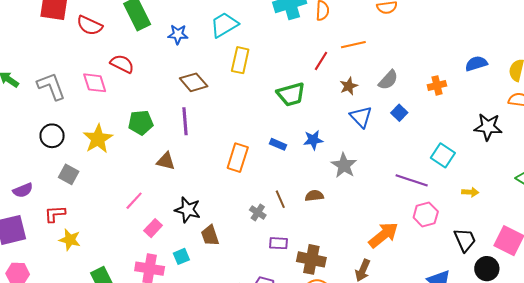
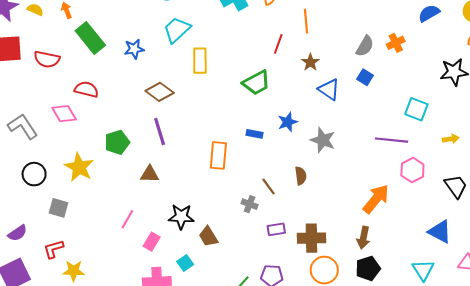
orange line: (353, 45) -> (306, 21), turned -70
gray semicircle: (388, 80) -> (365, 46), moved
brown semicircle: (314, 196) -> (301, 176), turned 102

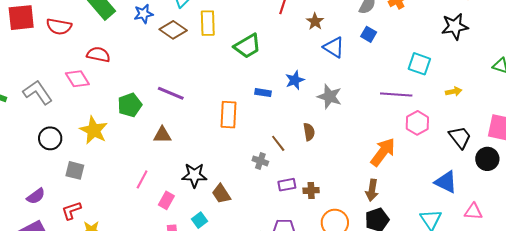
green trapezoid: (256, 83) -> (247, 46), moved
brown diamond: (160, 92) -> (173, 30), moved
purple line: (160, 132) -> (171, 93), turned -48
brown cross: (311, 238) -> (311, 190), moved, size x0.6

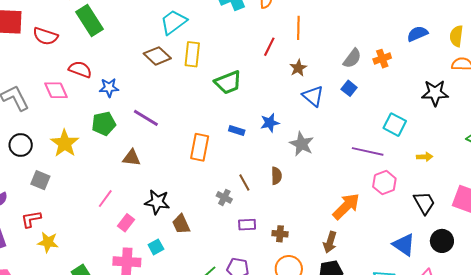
blue star: (143, 14) -> (109, 88), moved
black circle: (487, 159) -> (442, 241), moved
brown cross: (311, 190) -> (280, 234), moved

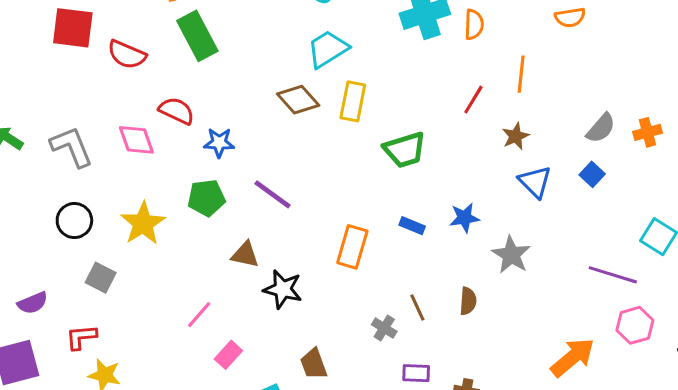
black star: (157, 202) -> (283, 289), moved

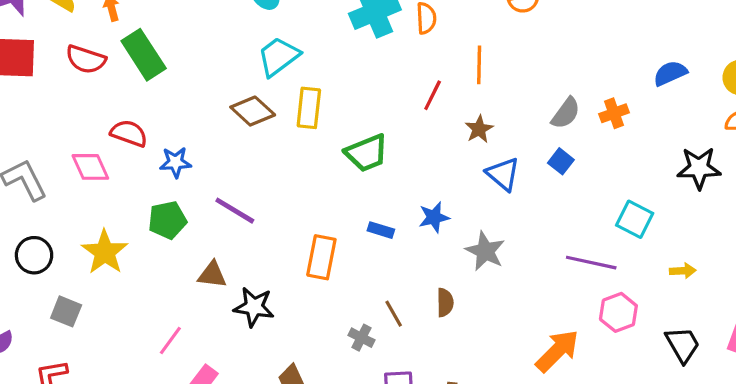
red semicircle: (127, 55) -> (86, 59), moved

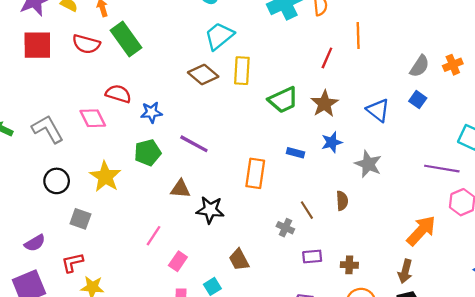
brown star: (479, 129) -> (324, 104), moved, size x1.4

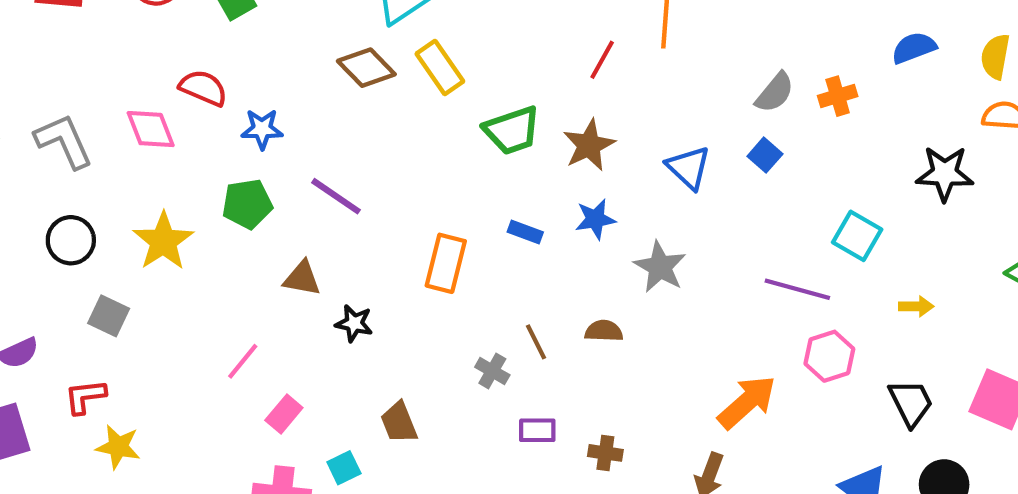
yellow rectangle: (242, 71) -> (440, 68), turned -44
brown semicircle: (342, 201) -> (604, 331), turned -90
black star: (210, 210) -> (354, 323), size x0.7

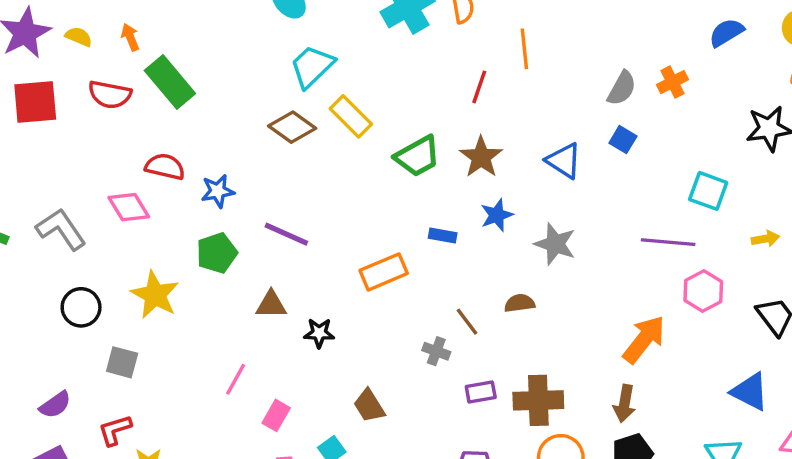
orange rectangle: (446, 263) -> (384, 272), turned 63
brown cross: (605, 453) -> (538, 400), size x1.8

